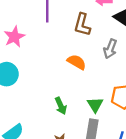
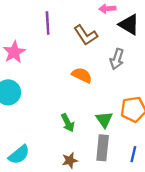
brown L-shape: (82, 25) -> (86, 35), turned -45

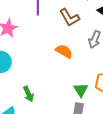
green arrow: (68, 123) -> (29, 94), moved

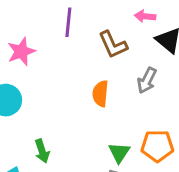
orange semicircle: (64, 51) -> (100, 94), turned -120

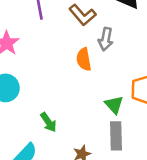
gray arrow: (147, 80) -> (106, 39), moved

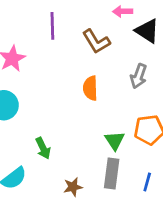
gray arrow: (106, 39) -> (139, 76), moved

